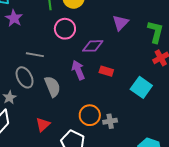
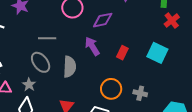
red rectangle: (106, 71) -> (122, 53), moved, turned -72
gray semicircle: (53, 87) -> (70, 67), turned 35
gray cross: (110, 121) -> (140, 93), moved, turned 32

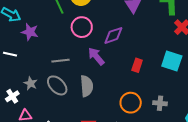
purple arrow: (92, 46) -> (96, 56), moved
gray star: (29, 85) -> (31, 83), moved

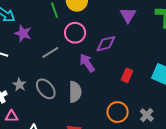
gray line: (61, 61) -> (50, 52), moved, turned -30
gray cross: (160, 103) -> (147, 115), turned 32

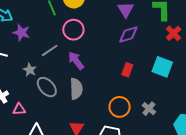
purple diamond: (106, 44) -> (128, 34), moved
purple arrow: (87, 63) -> (76, 61), moved
gray star: (19, 85) -> (30, 70), moved
pink triangle: (12, 116) -> (19, 109), moved

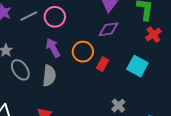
gray line: (50, 50) -> (29, 16), moved
orange circle: (120, 107) -> (83, 52), moved

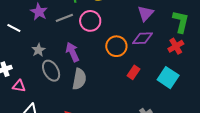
red cross: (153, 35) -> (176, 46), moved
purple arrow: (53, 48) -> (72, 52), moved
orange circle: (83, 52) -> (116, 46), moved

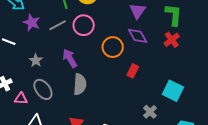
purple diamond: (143, 38) -> (138, 36), turned 70
gray ellipse: (51, 71) -> (43, 89), moved
cyan square: (168, 78) -> (173, 91), moved

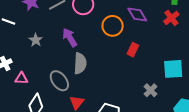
gray ellipse: (43, 89) -> (59, 81), moved
cyan square: (173, 91) -> (173, 69), turned -30

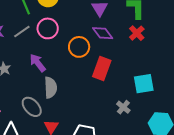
red rectangle: (133, 50) -> (102, 68), size x1.6

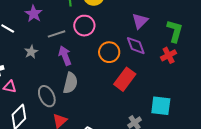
gray line: (22, 31) -> (57, 34), moved

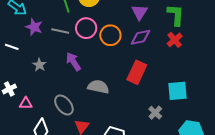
gray line: (57, 34) -> (60, 31), moved, turned 42
purple diamond: (136, 46) -> (141, 37), turned -70
orange circle: (109, 52) -> (110, 35), moved
gray semicircle: (70, 83) -> (98, 87), moved, turned -80

